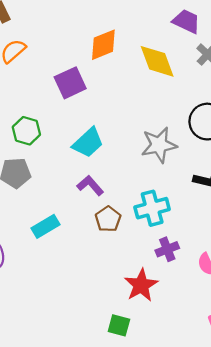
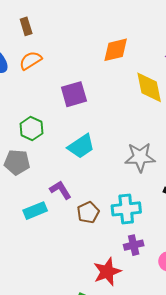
orange diamond: (103, 45) -> (116, 50), moved
purple L-shape: (90, 186) -> (60, 190), moved

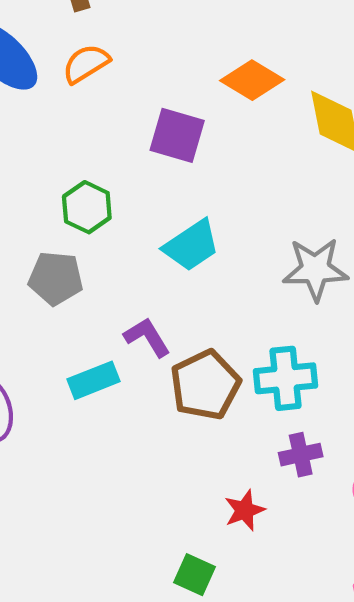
orange diamond: (116, 50) -> (252, 80), moved, turned 44
purple square: (74, 94) -> (177, 135), turned 32
brown pentagon: (88, 212) -> (205, 385), size x1.5
red star: (107, 272) -> (245, 510), size x0.7

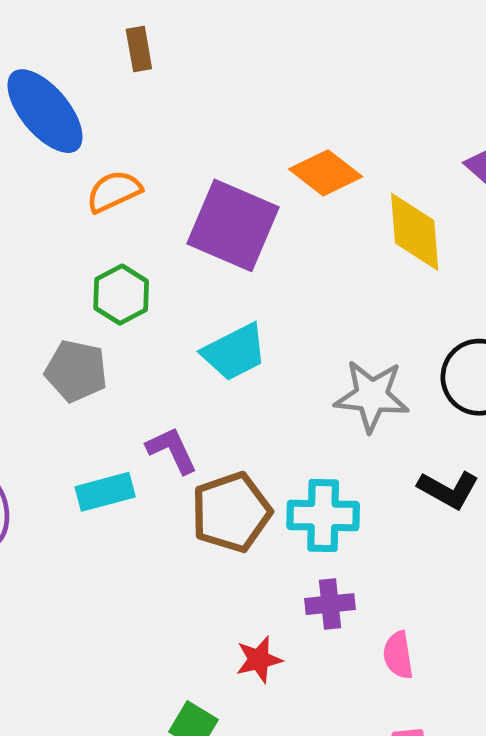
orange semicircle: (86, 64) -> (114, 191), moved
purple square: (177, 135) -> (233, 225), size x1.4

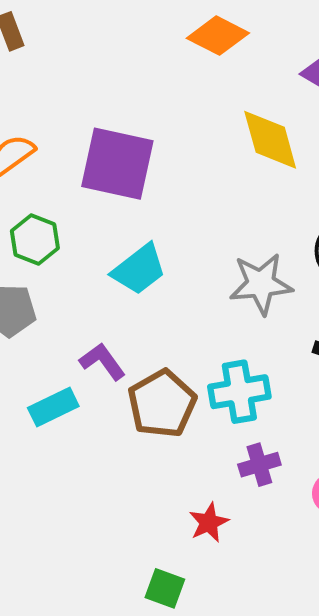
orange diamond: (326, 173) -> (218, 36), moved

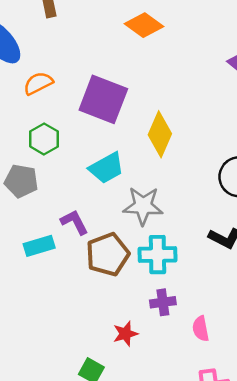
orange diamond: (218, 36) -> (144, 25), moved
yellow diamond: (270, 140) -> (160, 134), moved, turned 30
gray star: (261, 284) -> (143, 206), moved

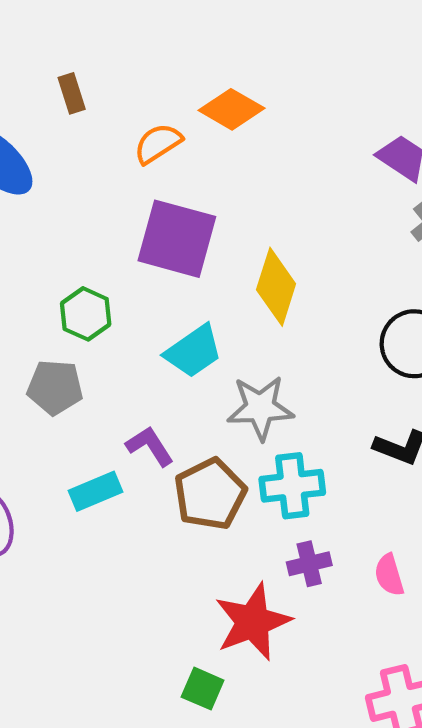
orange semicircle: (38, 83) -> (158, 143), moved
pink semicircle: (201, 329) -> (389, 575), moved
red star: (125, 334) -> (253, 622), size x1.8

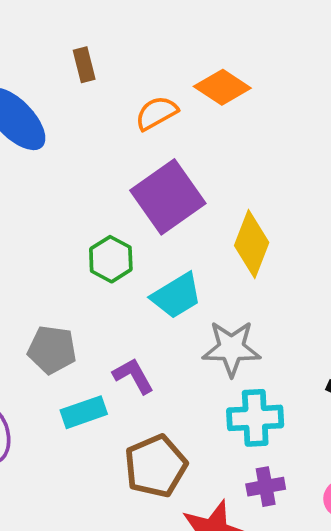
purple square: (177, 239) -> (168, 197), turned 36
green hexagon: (86, 314) -> (111, 259), moved
gray pentagon: (55, 387) -> (52, 350), moved
brown pentagon: (210, 494) -> (156, 466), moved

